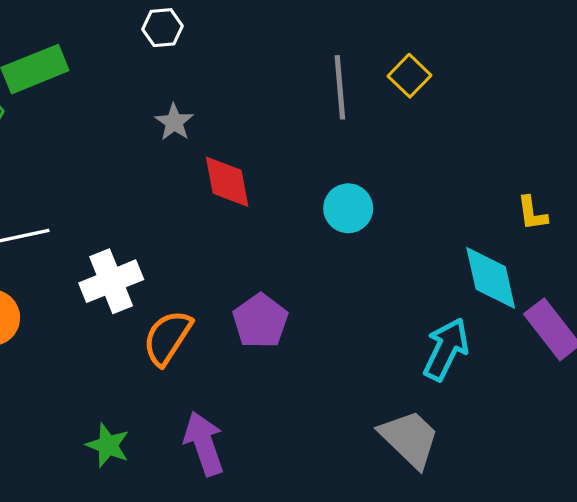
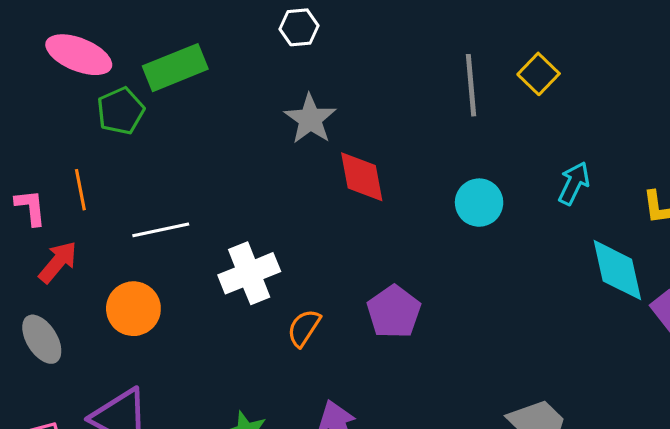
gray star: (174, 122) -> (310, 119), size x1.4
orange semicircle: (168, 338) -> (304, 328), size x0.7
cyan arrow: (446, 349) -> (574, 183), moved, size x0.7

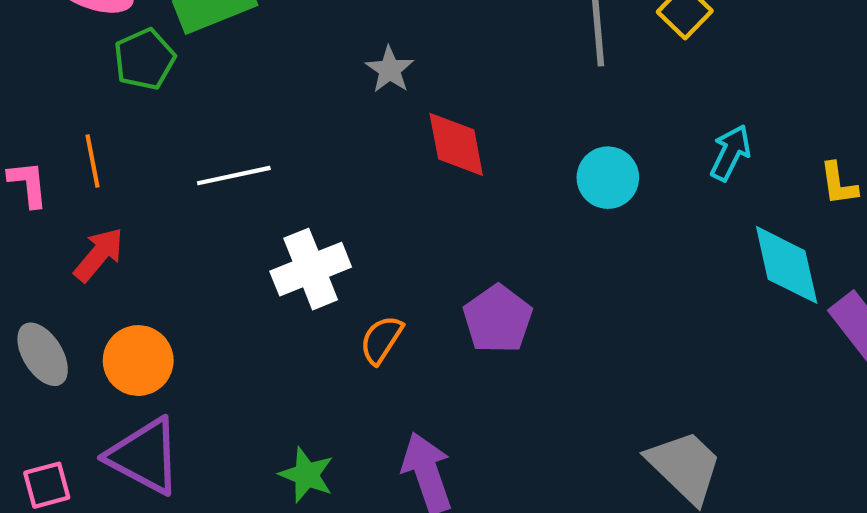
gray star: (310, 119) -> (390, 70), size x0.7
white line: (161, 230) -> (234, 176), moved
red arrow: (58, 262) -> (99, 255), moved
orange circle: (133, 309) -> (138, 361), moved

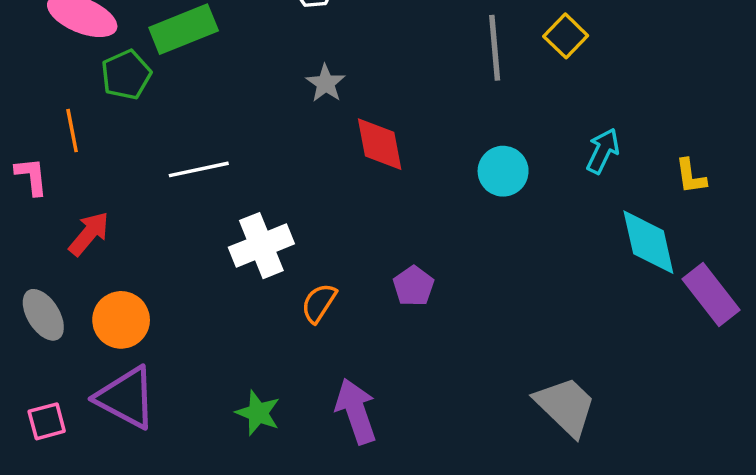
orange line: (92, 161) -> (72, 131), moved
purple pentagon: (498, 319) -> (413, 286), size x0.7

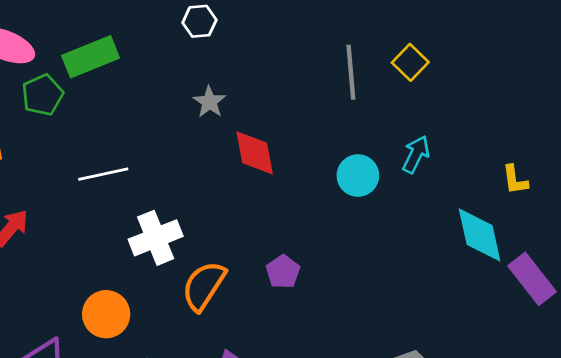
cyan arrow: (603, 151) -> (416, 154), moved
orange semicircle: (319, 303) -> (204, 286), size x1.5
orange circle: (121, 320) -> (106, 314), moved

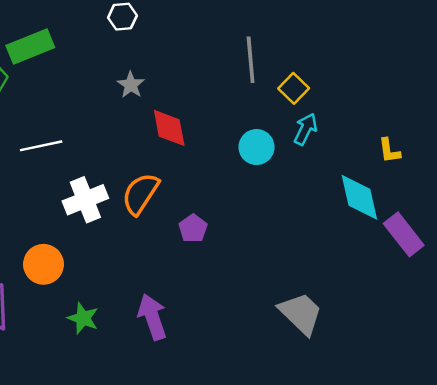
yellow square: (410, 62) -> (294, 88), moved
orange semicircle: (204, 286) -> (140, 194), moved

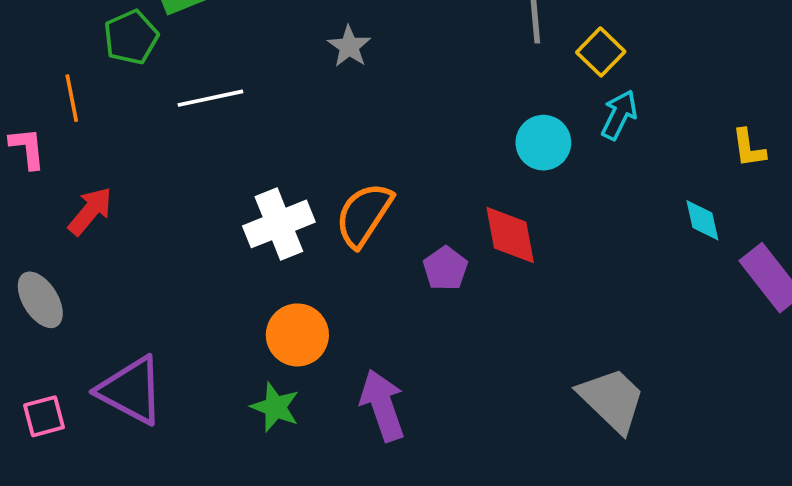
red diamond: (169, 128) -> (510, 235), moved
white line: (41, 146) -> (210, 98), moved
cyan diamond: (359, 197) -> (702, 220), size x0.6
orange circle: (43, 264) -> (297, 335), moved

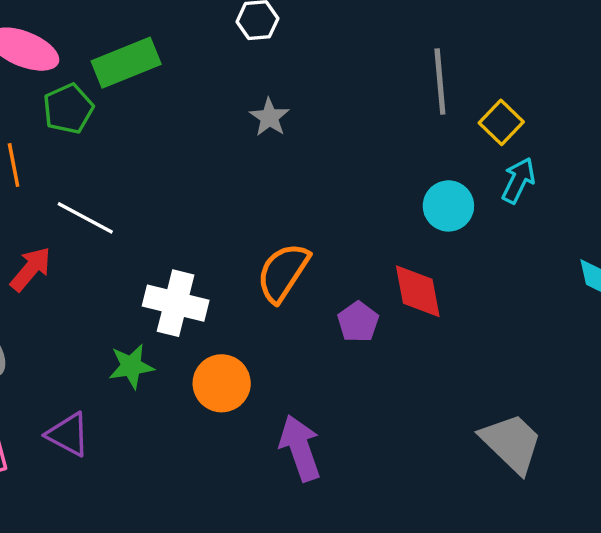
white line: (210, 98) -> (85, 218), moved, turned 40
white cross: (279, 224) -> (176, 303), moved, turned 36
purple triangle: (131, 390) -> (68, 434), size x0.7
green star: (275, 407) -> (131, 366), moved, turned -30

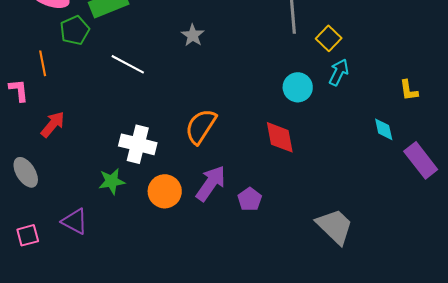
white line: (85, 218) -> (128, 64), moved
purple pentagon: (358, 322) -> (250, 199), moved
purple arrow: (300, 448) -> (211, 183), moved, turned 54

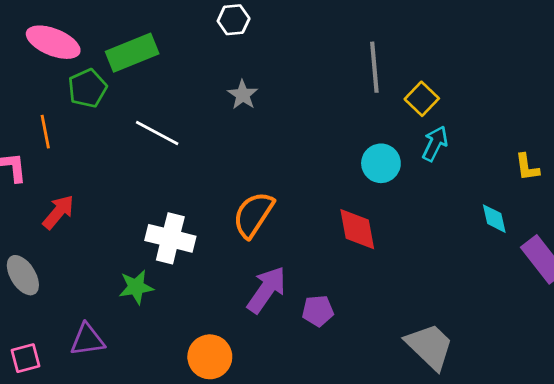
orange circle: (165, 191) -> (210, 357), moved
purple pentagon: (250, 199) -> (318, 311), turned 30
purple triangle: (75, 221) -> (87, 340), turned -36

